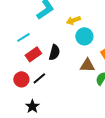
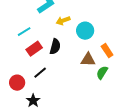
yellow arrow: (73, 20) -> (63, 21), moved
red circle: (21, 79) -> (17, 83), moved

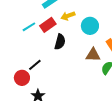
red rectangle: (34, 49) -> (48, 25), moved
black line: (40, 73) -> (35, 65), moved

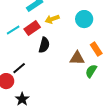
cyan circle: (90, 26) -> (84, 19), moved

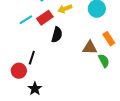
black line: (19, 68) -> (32, 58), turned -32
green semicircle: (91, 71) -> (104, 61), turned 120

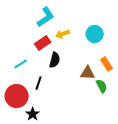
cyan line: (26, 20) -> (21, 64), moved
black line: (32, 58) -> (39, 83), moved
red circle: (19, 71) -> (17, 96), size x1.5

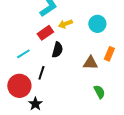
orange rectangle: (107, 64) -> (109, 54), turned 56
green semicircle: (102, 86) -> (99, 92), moved

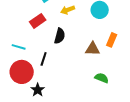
red rectangle: (45, 33) -> (38, 21), moved
cyan line: (23, 54) -> (19, 47), moved, turned 48
green semicircle: (99, 92) -> (102, 78), turned -40

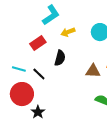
black line: (44, 59) -> (39, 74), moved, turned -64

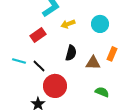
black semicircle: (60, 58) -> (71, 53), moved
red circle: (22, 94) -> (55, 86), moved

